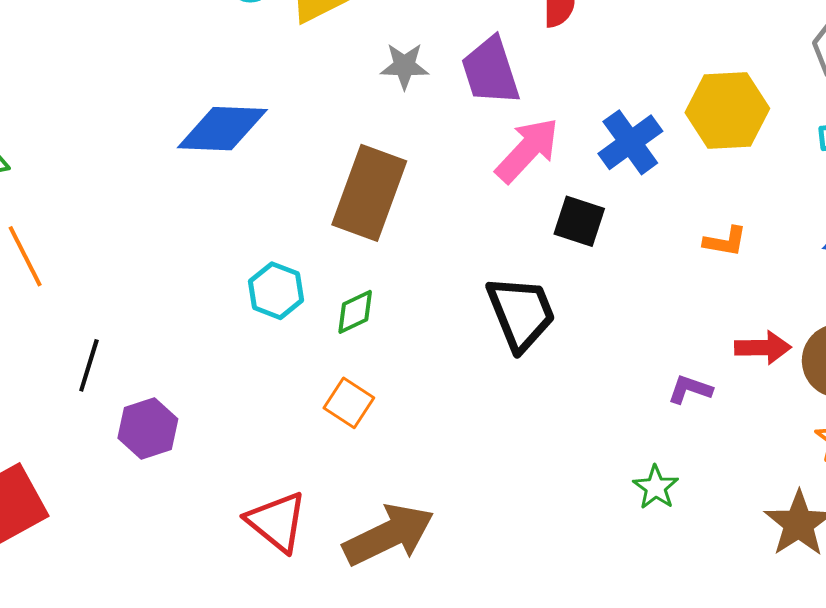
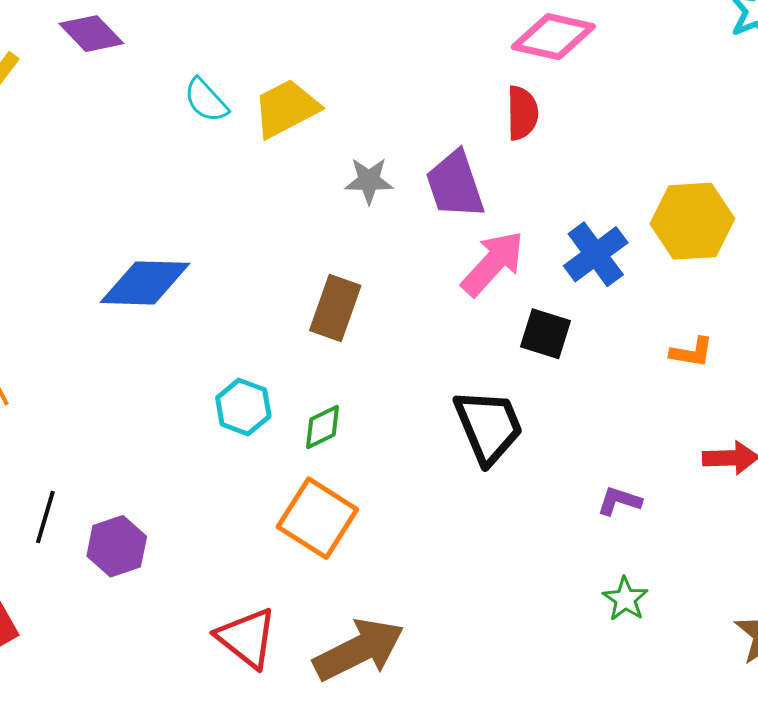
blue diamond: (222, 129) -> (145, 283), moved
brown rectangle: (369, 193) -> (335, 308), size x0.7
black line: (89, 365) -> (45, 517), moved
purple L-shape: (690, 389) -> (619, 501), moved
orange square: (349, 403) -> (317, 518), size x1.6

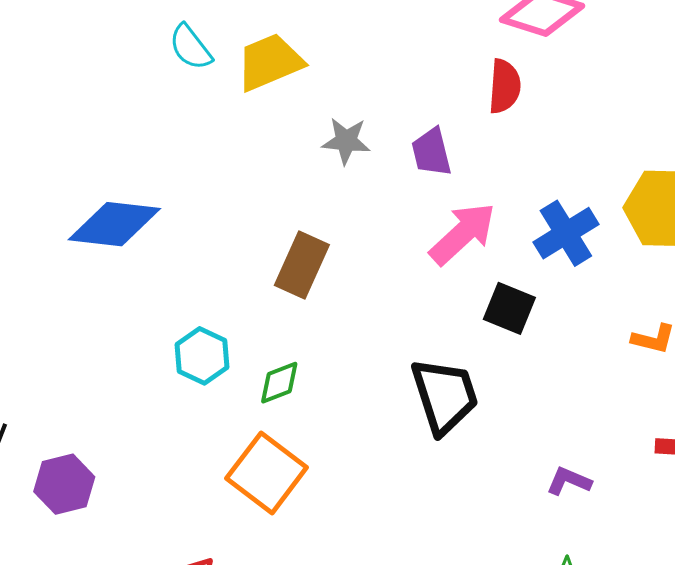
purple trapezoid: (455, 185) -> (432, 152), size x0.7

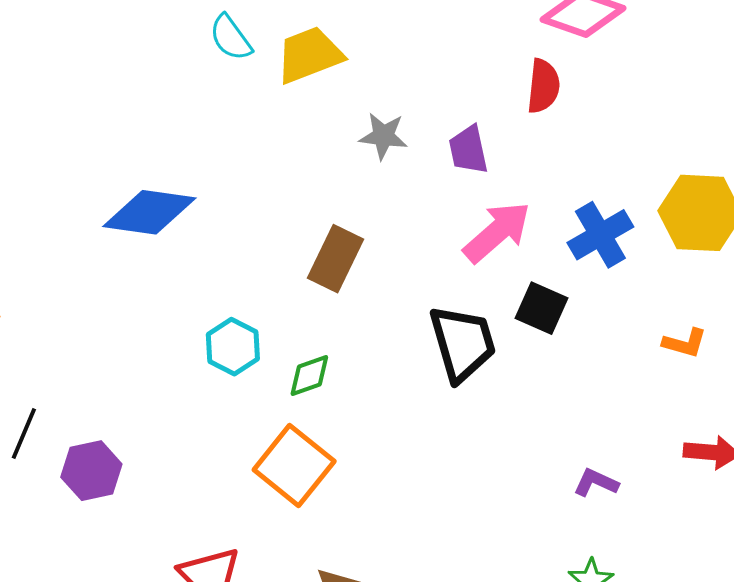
black trapezoid: (445, 396) -> (463, 343), moved

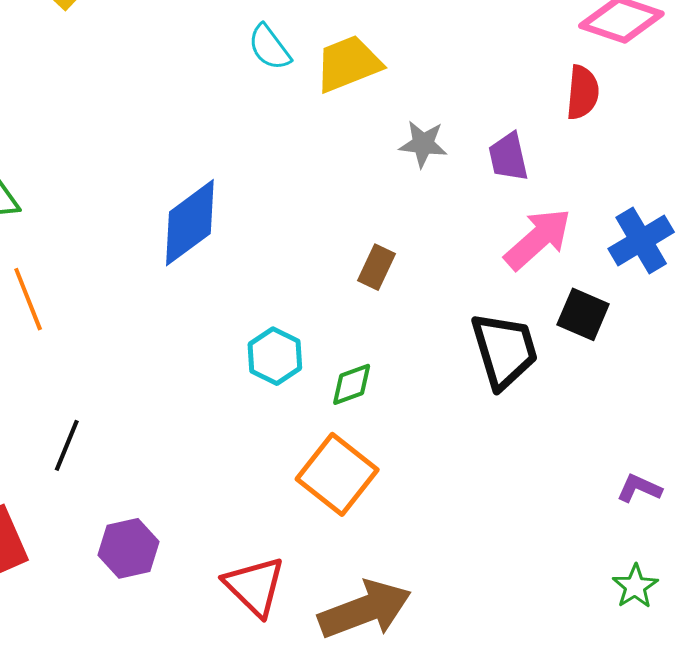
blue diamond: (149, 212) -> (190, 223), turned -44
brown rectangle: (336, 259) -> (377, 267), size x0.7
purple hexagon: (91, 471) -> (128, 548), moved

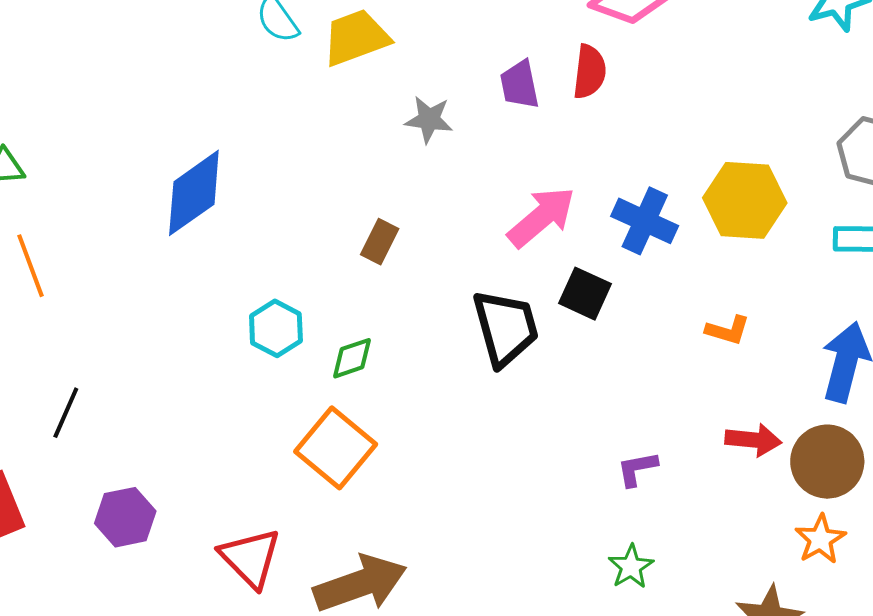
purple trapezoid: (508, 157) -> (520, 85), moved
blue cross: (641, 240) -> (645, 221), turned -36
purple L-shape: (639, 488) -> (637, 469), turned -36

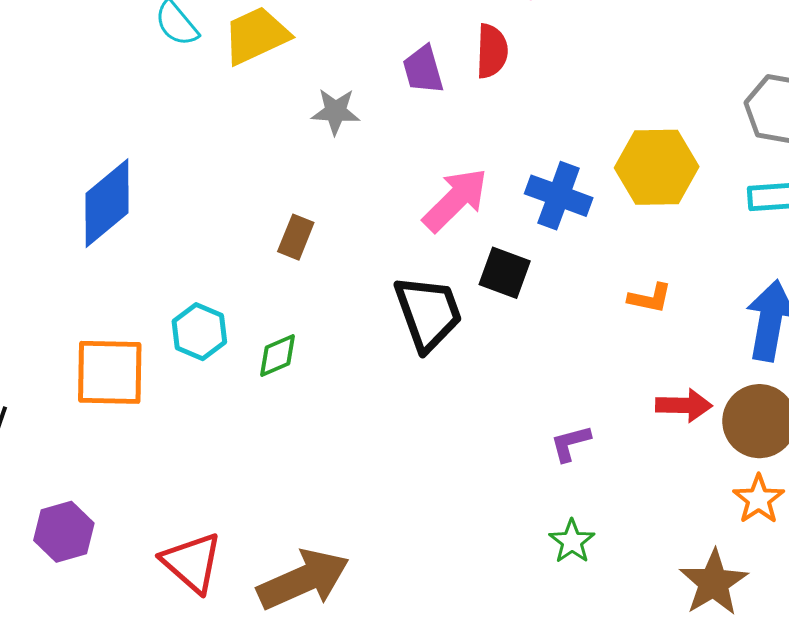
orange square: (336, 448) -> (110, 372), moved, turned -34

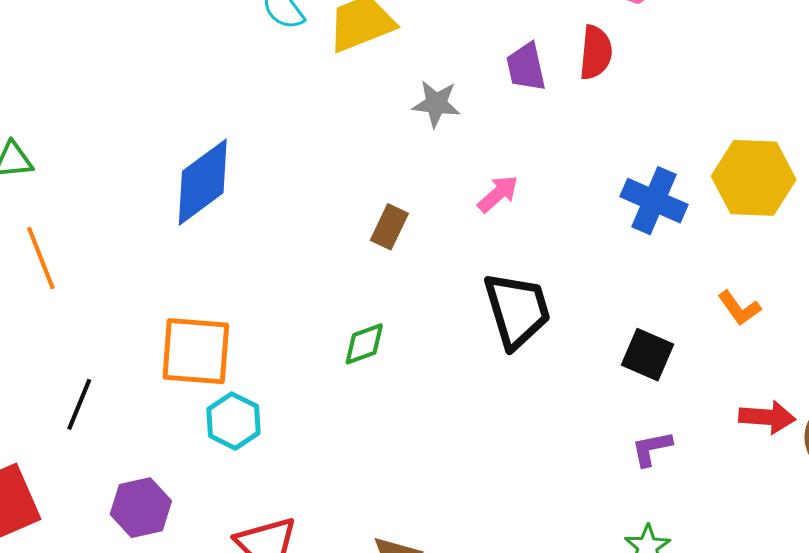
pink arrow: (455, 200) -> (498, 194), moved, size x0.6
black square: (505, 273) -> (647, 355), moved
orange L-shape: (650, 298) -> (739, 308), turned 39
cyan hexagon: (199, 332) -> (233, 421), moved

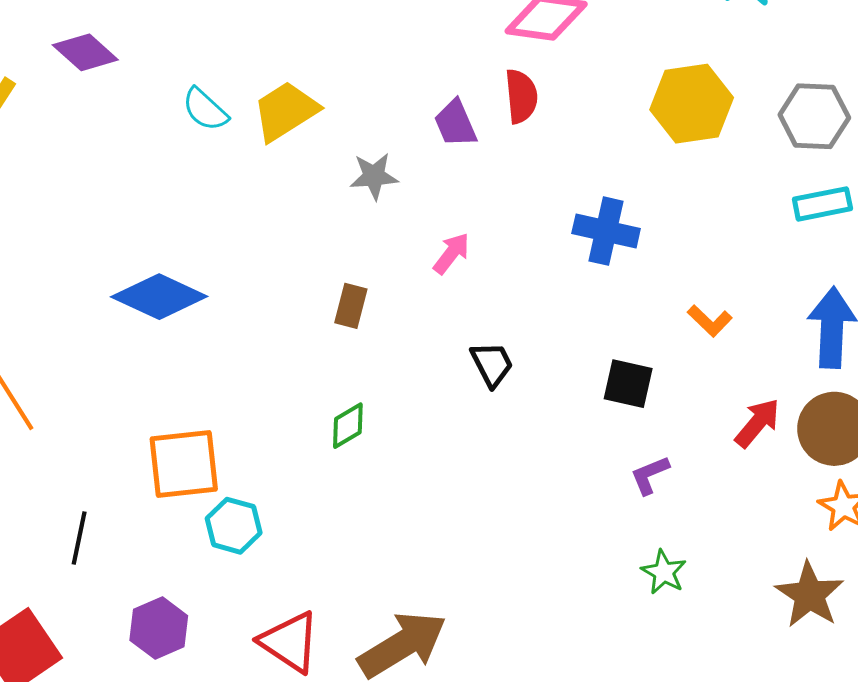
yellow hexagon: (754, 178) -> (692, 104), moved
blue diamond: (203, 182) -> (159, 297), turned 72
black trapezoid: (517, 310) -> (492, 364), size x0.6
red arrow: (767, 417) -> (757, 423), turned -44

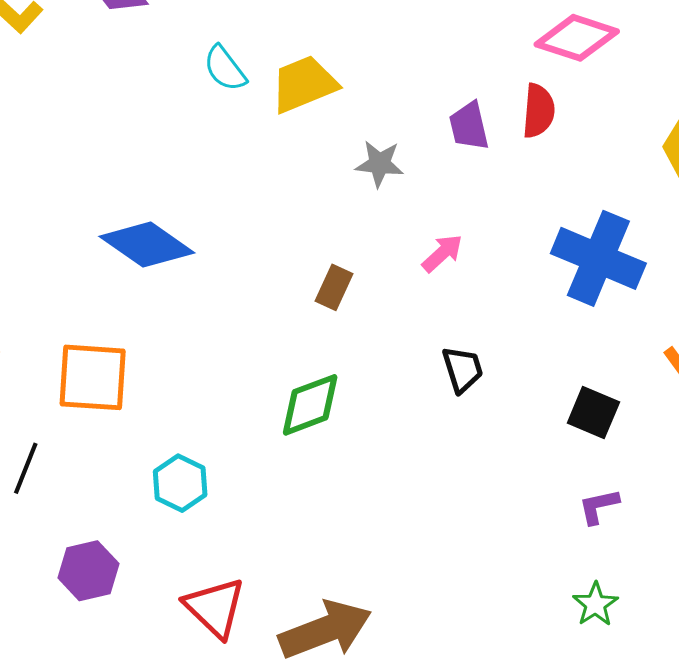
blue cross: (606, 231) -> (598, 258), size x1.4
green diamond: (348, 426) -> (310, 405), size x1.5
orange square: (184, 464) -> (93, 377), moved

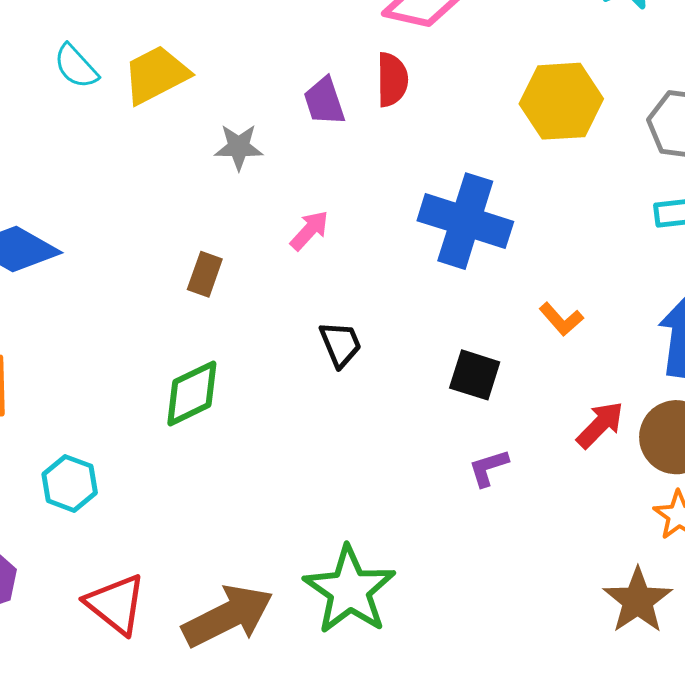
green star: (595, 604) -> (350, 590), moved, size x2.0

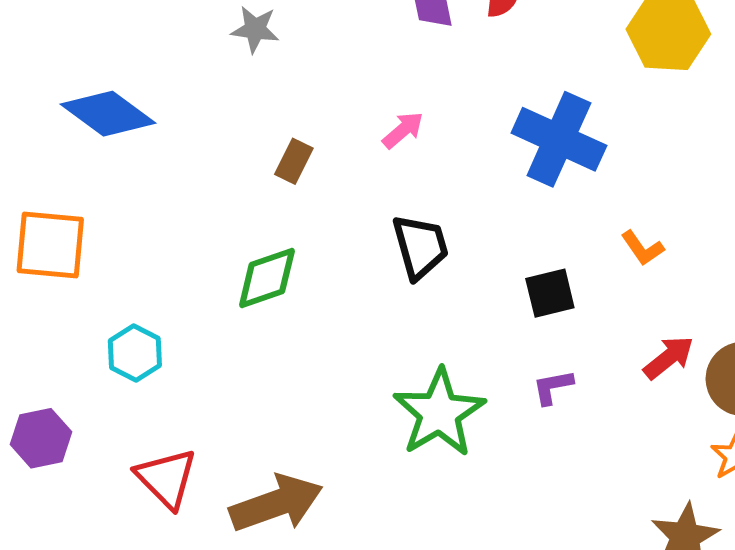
gray star: (239, 147) -> (255, 29), moved
black trapezoid: (340, 344) -> (420, 247), size x1.4
black square: (475, 375) -> (550, 293), turned -38
green star: (350, 590) -> (439, 413), moved

